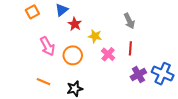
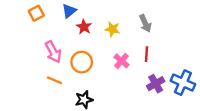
yellow star: (95, 36) -> (112, 29), moved
orange line: (43, 82) -> (54, 80), moved

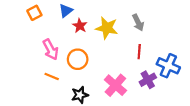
yellow star: (112, 29) -> (107, 28), size x1.5
pink cross: (121, 61) -> (115, 85), moved, size x1.5
blue cross: (183, 83) -> (168, 66), moved

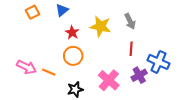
red star: (80, 26) -> (72, 33), moved
pink arrow: (51, 50) -> (26, 67), moved, turned -36

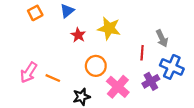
gray arrow: (130, 21) -> (162, 38), moved
orange circle: (73, 56) -> (96, 66), moved
pink arrow: (26, 67) -> (29, 72), turned 96

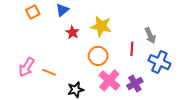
orange circle: (96, 66) -> (98, 56), moved
purple cross: (151, 81) -> (135, 84), moved

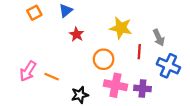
yellow star: (101, 26) -> (121, 28), moved
pink cross: (109, 80) -> (115, 85), turned -30
purple cross: (135, 84) -> (142, 88), turned 35

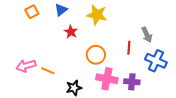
yellow star: (121, 28) -> (97, 15), moved
pink arrow: (28, 71) -> (26, 66), turned 42

